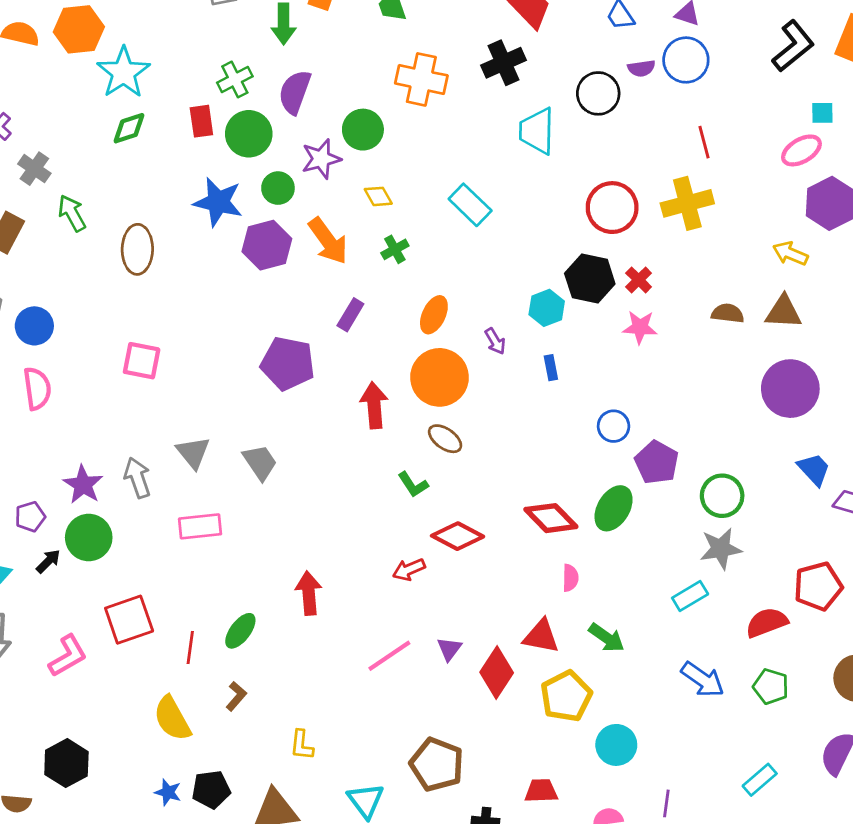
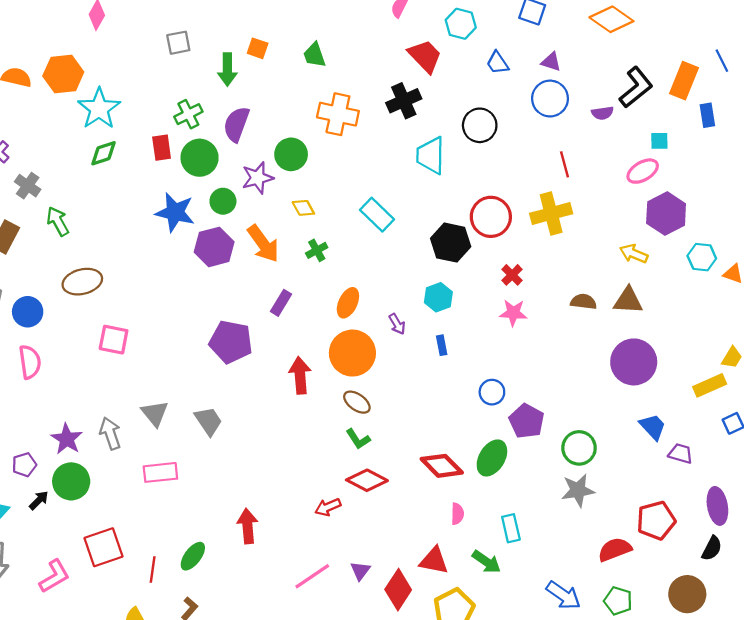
purple semicircle: (641, 68) -> (602, 113), moved
brown ellipse: (137, 249) -> (82, 282), moved, turned 75
black hexagon: (590, 279) -> (451, 243), moved
green L-shape: (413, 485) -> (358, 439), moved
cyan rectangle: (690, 596) -> (511, 528), moved, turned -72

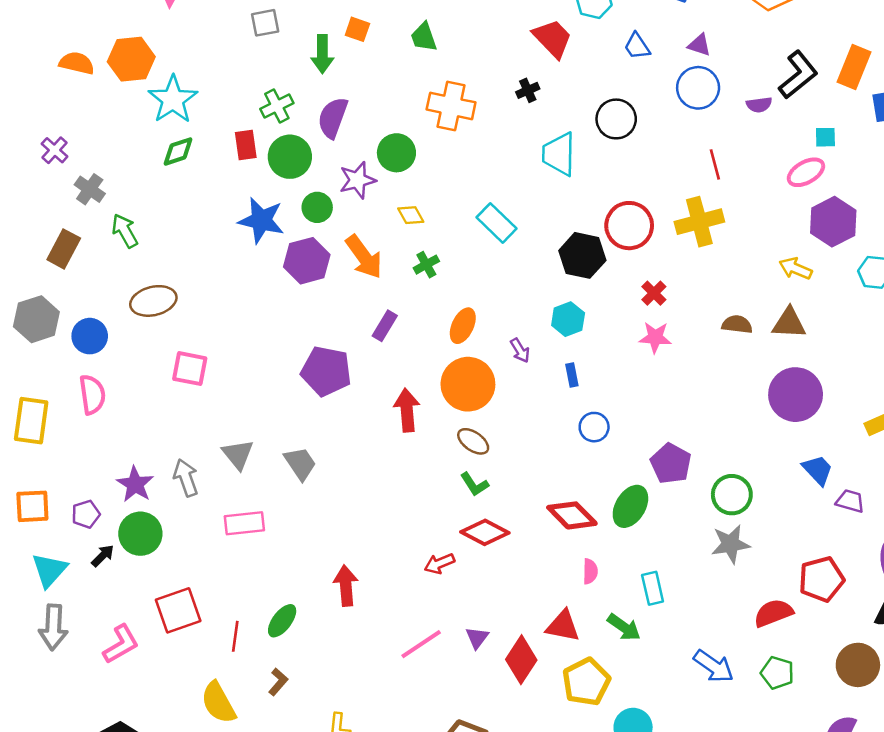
black cross: (404, 101) -> (528, 90), size x0.6
blue circle: (492, 392) -> (594, 427), moved

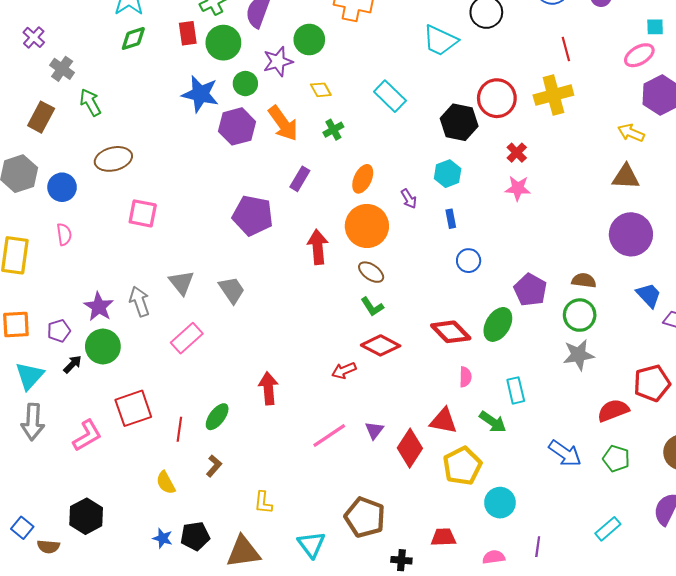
cyan trapezoid: (559, 154) -> (440, 41), turned -66
brown semicircle: (737, 324) -> (584, 280), moved
pink semicircle: (92, 395) -> (64, 234), size x0.7
pink rectangle: (244, 523) -> (187, 338), turned -36
yellow semicircle: (218, 703) -> (166, 483), size x0.7

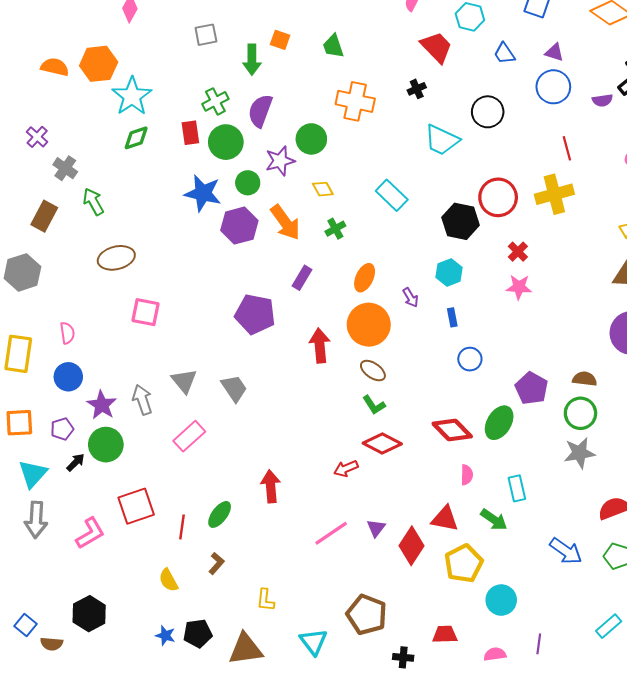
blue circle: (62, 187) -> (68, 377), moved

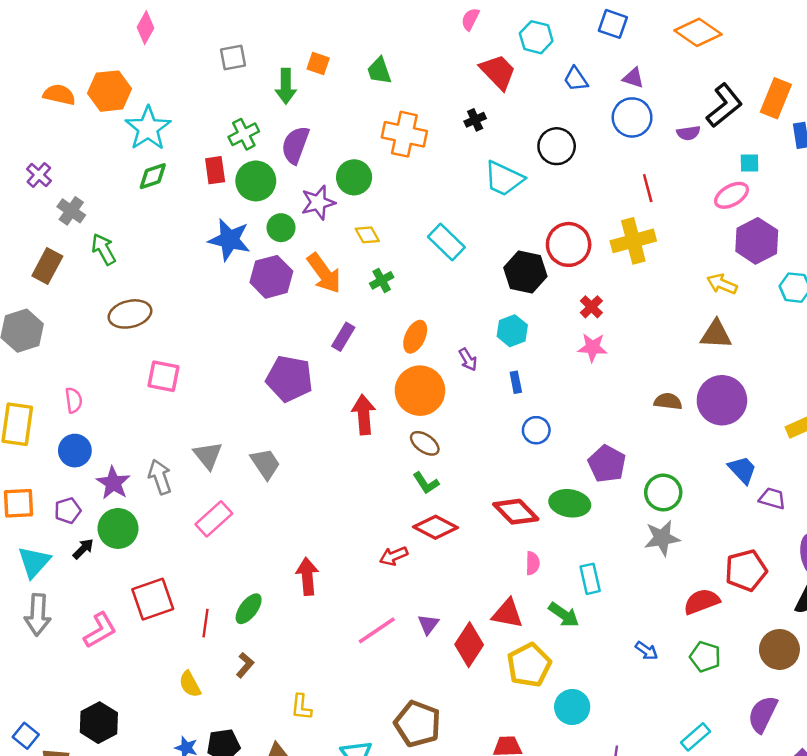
brown semicircle: (585, 379) -> (668, 401), moved
green ellipse: (499, 423) -> (570, 503), turned 68
blue arrow: (566, 551) -> (646, 651), size x0.6

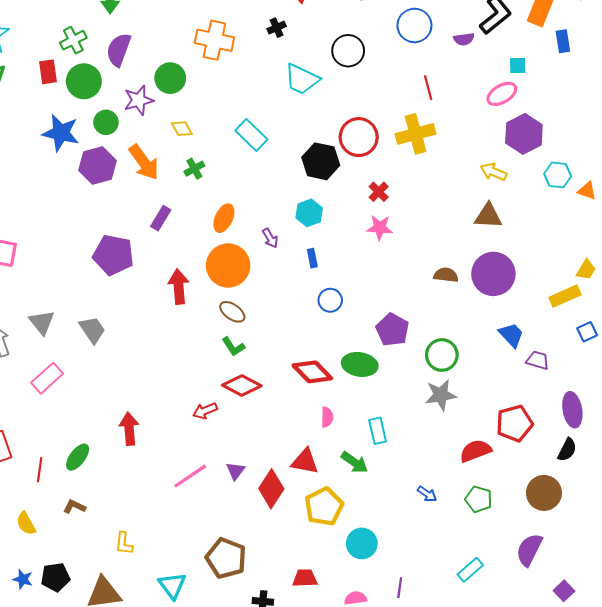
brown L-shape: (245, 665) -> (74, 507), turned -105

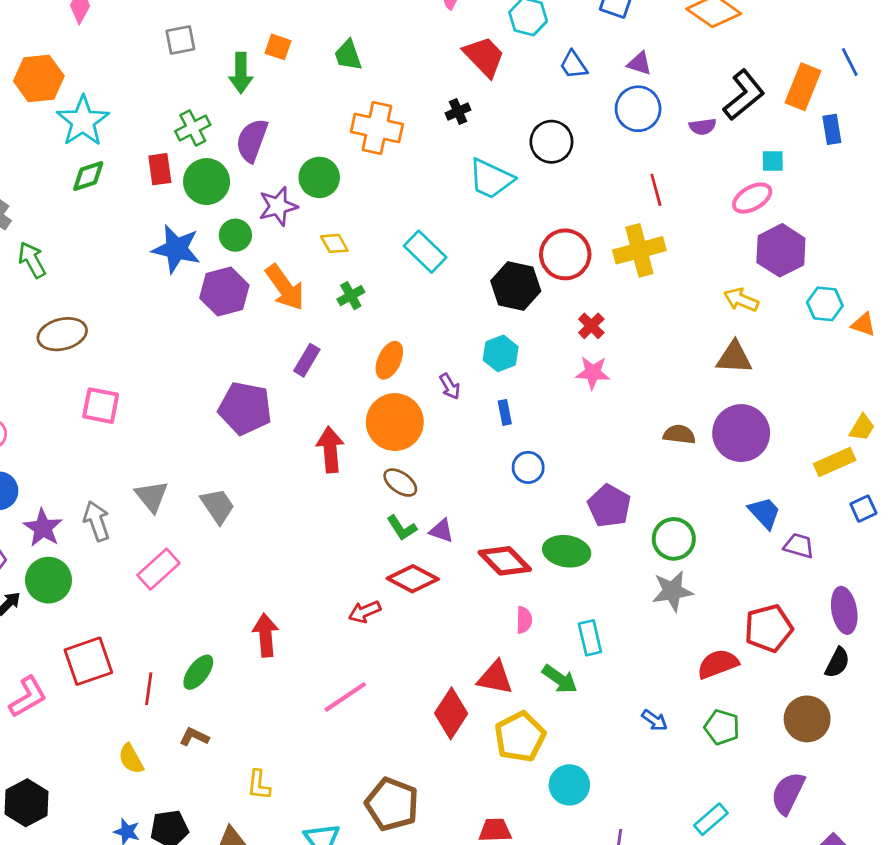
purple triangle: (235, 471) -> (442, 531), moved, turned -48

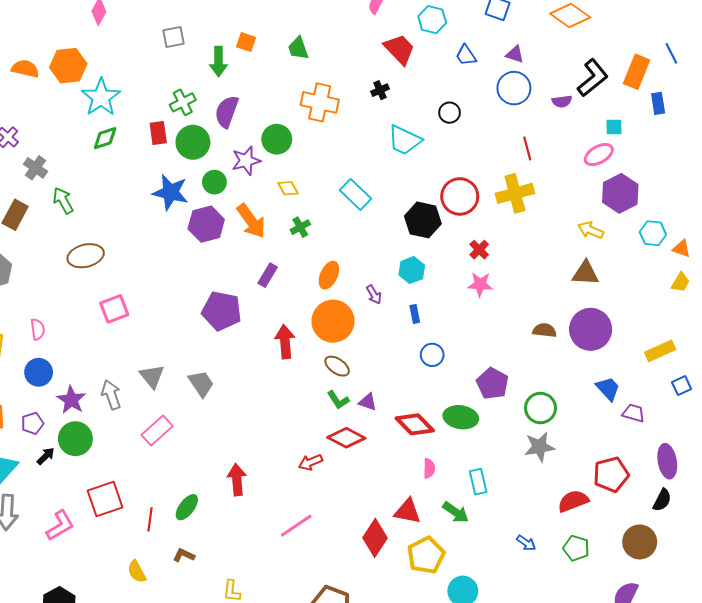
black circle: (551, 142) -> (450, 113), size x0.7
pink square: (101, 406) -> (114, 309), turned -32
yellow trapezoid: (862, 428) -> (681, 282), moved

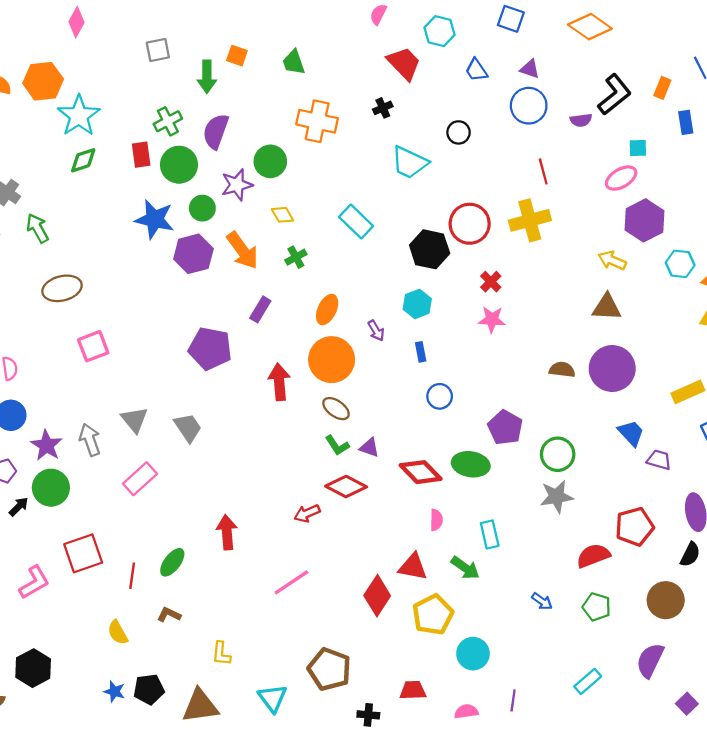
orange rectangle: (637, 72) -> (662, 88), size x0.6

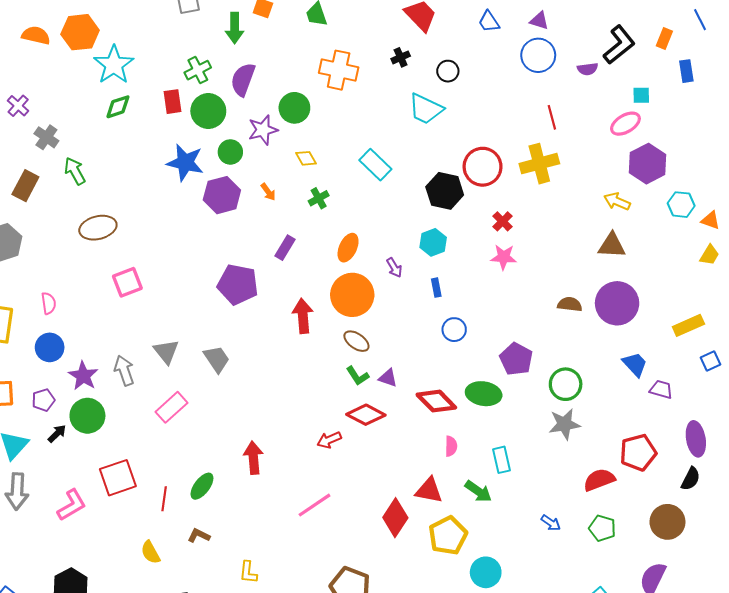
black circle: (459, 132) -> (448, 71), moved
orange arrow: (242, 250) -> (268, 192), size x0.5

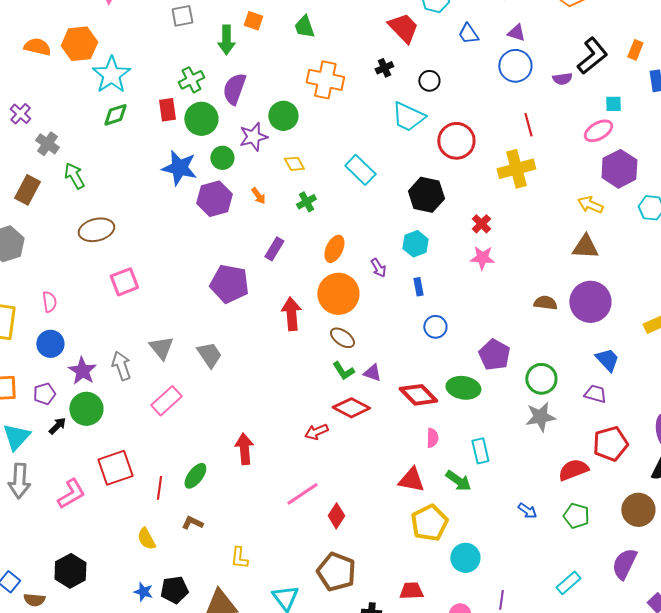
red circle: (483, 167) -> (456, 141), moved
purple trapezoid: (661, 389) -> (595, 394), moved
red diamond: (395, 518) -> (336, 516), moved, size x0.7

